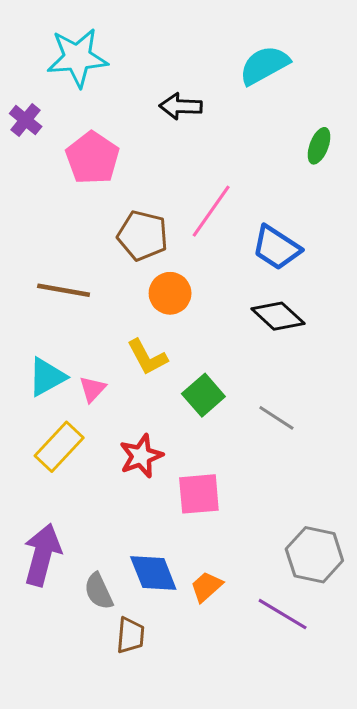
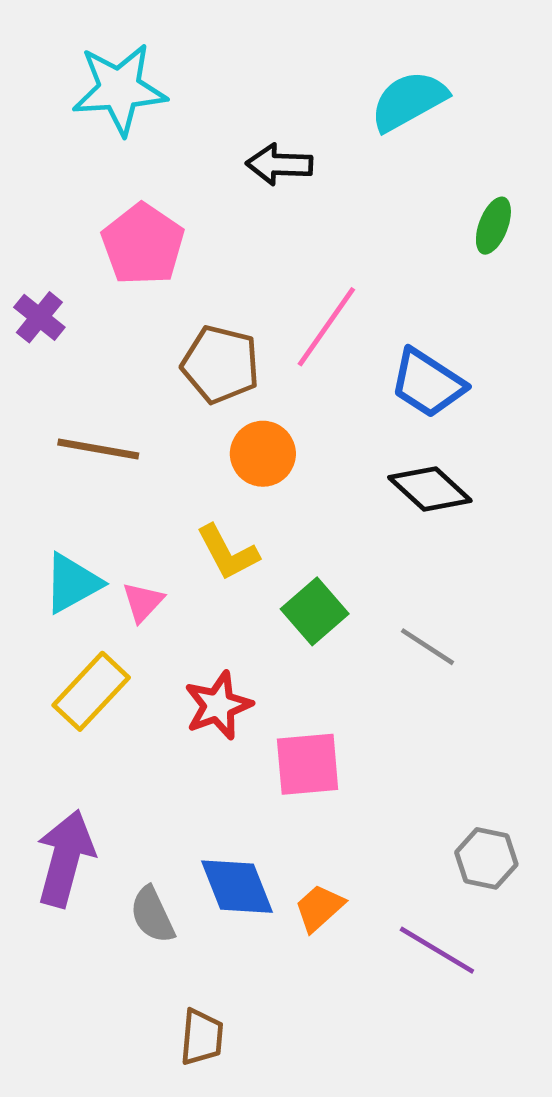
purple cross: (26, 120) -> (39, 317), moved
gray hexagon: (314, 555) -> (486, 858), size x0.7
brown trapezoid: (130, 635) -> (202, 1037), moved

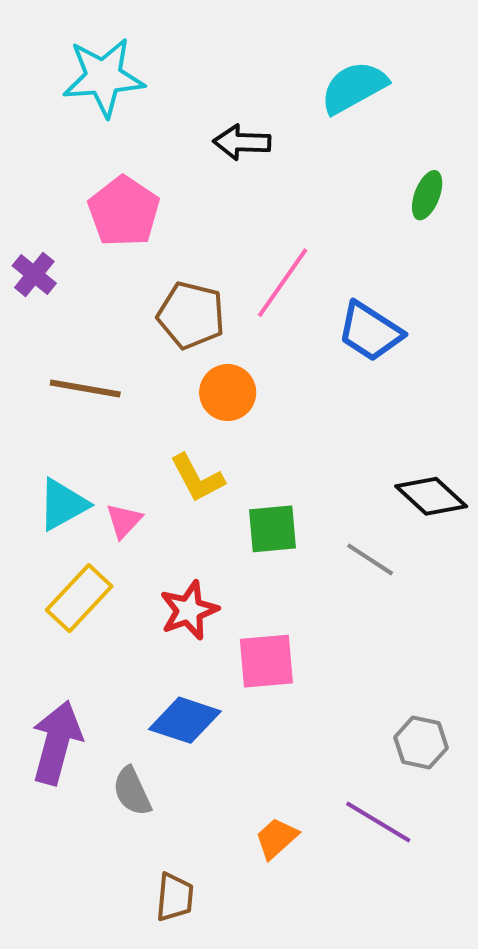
black diamond: (430, 489) -> (431, 496), moved
green square: (315, 611) -> (272, 529), turned 36
blue diamond: (237, 887) -> (185, 720), moved, turned -50
orange trapezoid: (319, 908) -> (276, 838), moved

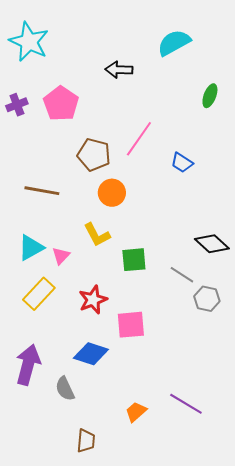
cyan star: (104, 77) -> (29, 42), moved, turned 30
purple cross: (34, 275) -> (17, 105), moved, turned 30
blue trapezoid: (370, 331) -> (182, 163), size x0.7
gray hexagon: (421, 743) -> (207, 299), moved

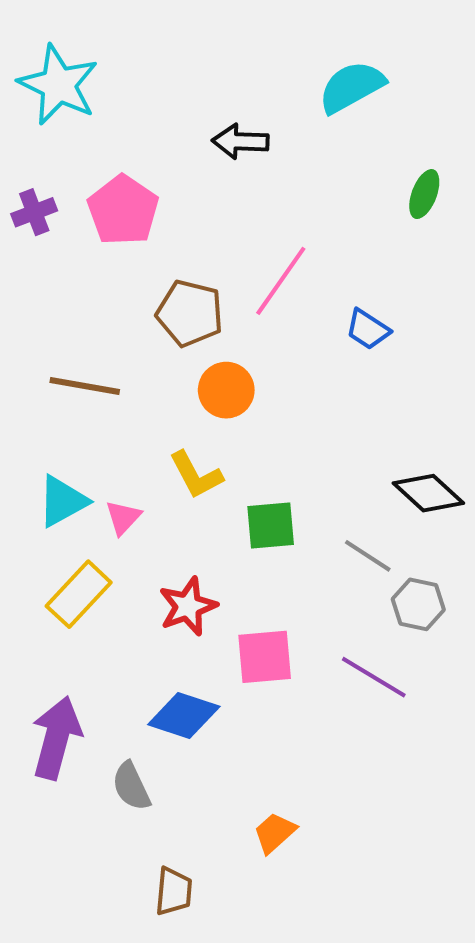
purple line: (186, 404) -> (374, 677), moved

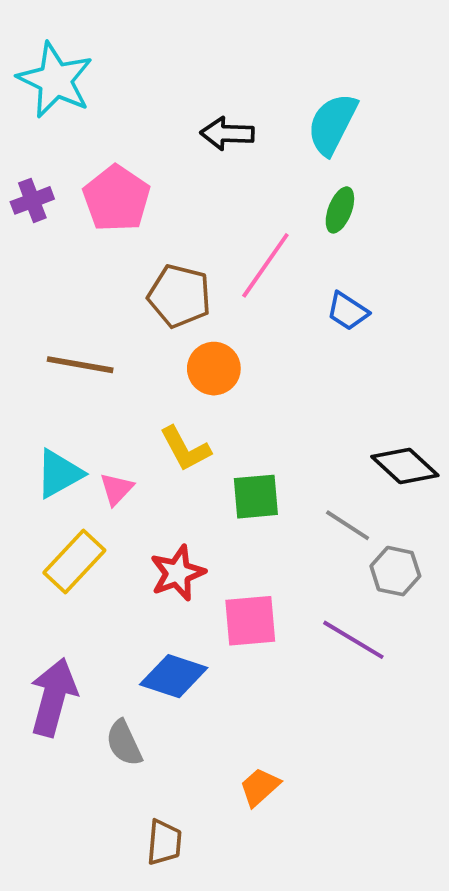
cyan semicircle: (352, 87) -> (332, 124), moved, turned -34
green ellipse: (424, 194) -> (340, 210), moved

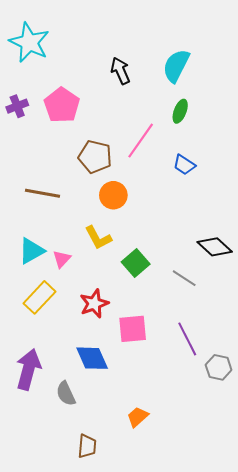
black arrow: (227, 134) -> (120, 71), turned 64
green square: (256, 497) -> (136, 263), turned -36
gray hexagon: (395, 571) -> (219, 367), moved
purple line: (353, 640) -> (187, 339), turned 32
blue diamond: (174, 676) -> (92, 358), turned 48

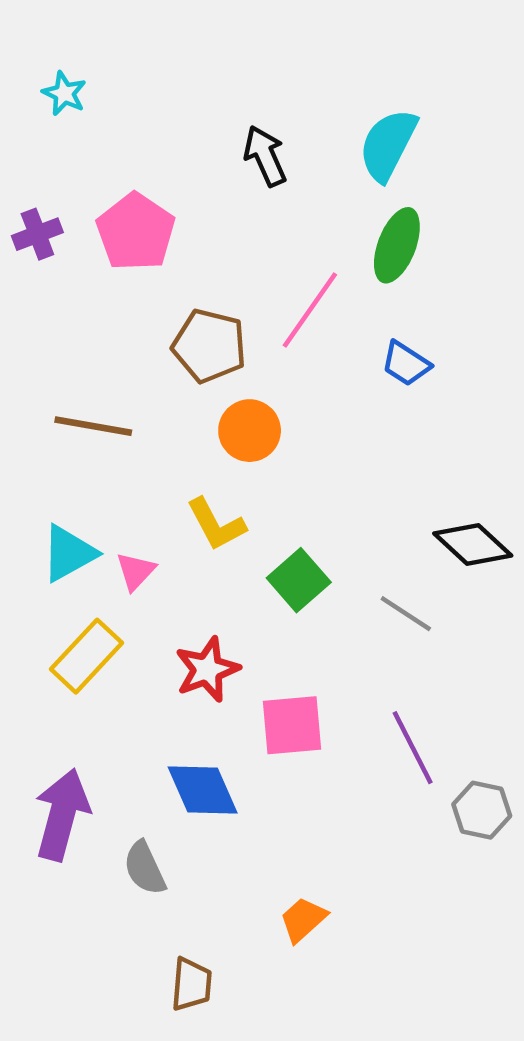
cyan star: (29, 42) -> (64, 93), size x0.5
green ellipse: (180, 111) -> (397, 245), size x1.4

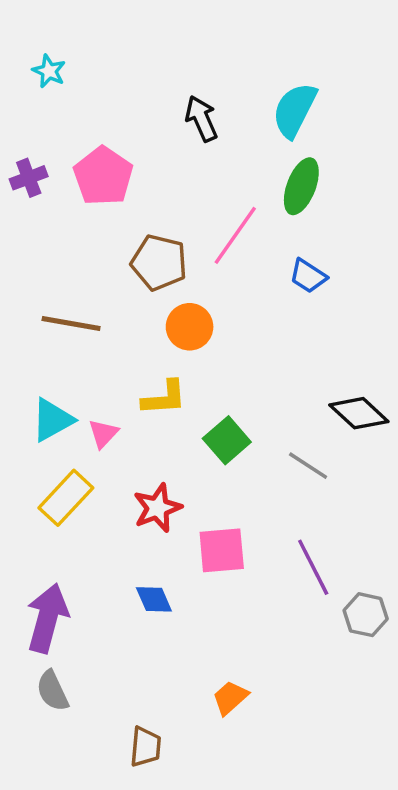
yellow L-shape: (216, 524) -> (164, 398), turned -66
blue diamond: (203, 790) -> (154, 599), size x0.7
gray semicircle: (145, 868) -> (52, 691), moved

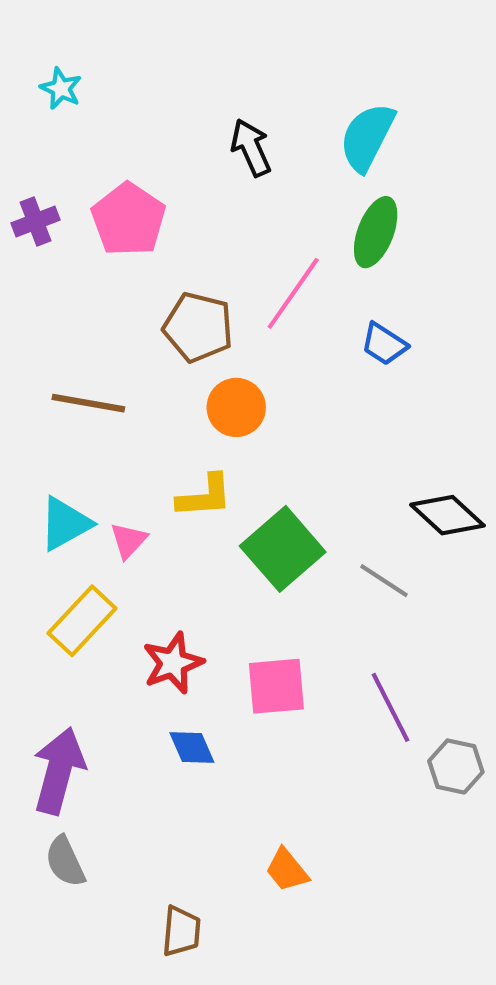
green square: (227, 440) -> (283, 549), size x1.4
red star: (157, 508) -> (173, 663), moved
orange trapezoid: (230, 698) -> (287, 870), turned -87

